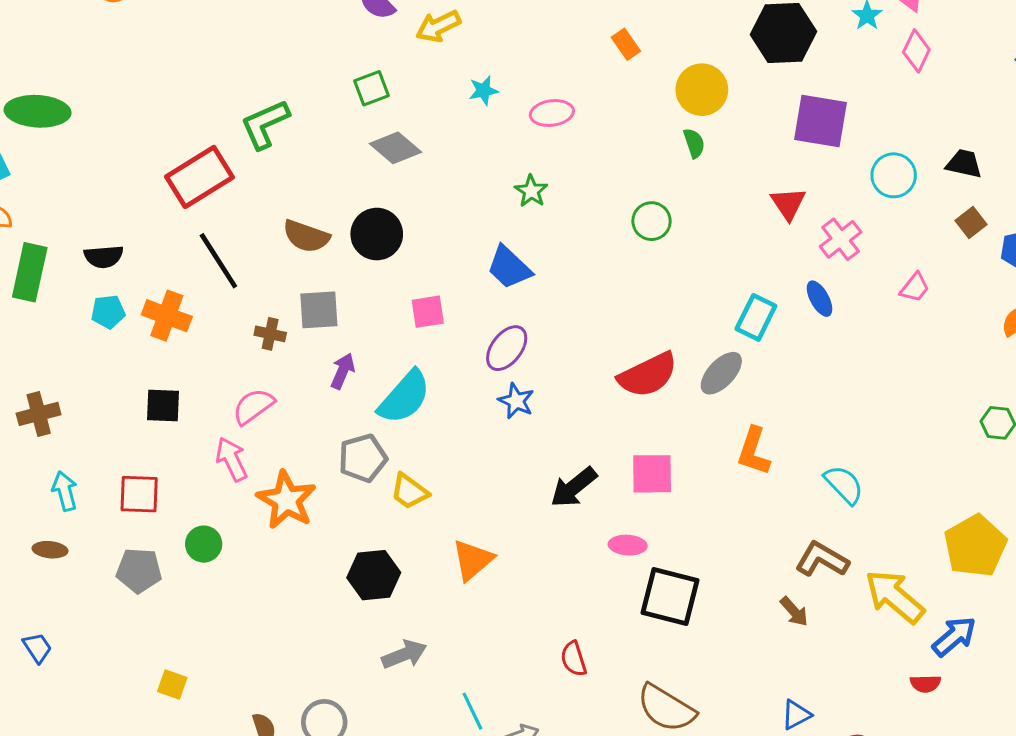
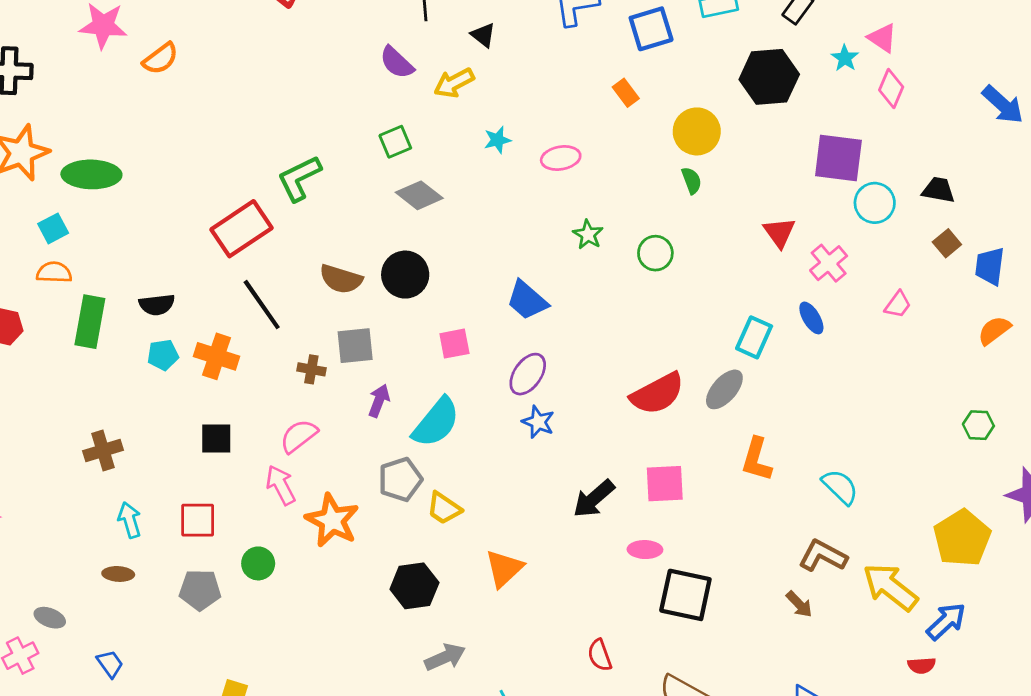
purple square: (820, 121) -> (838, 158), moved
green star: (531, 191) -> (588, 235), moved

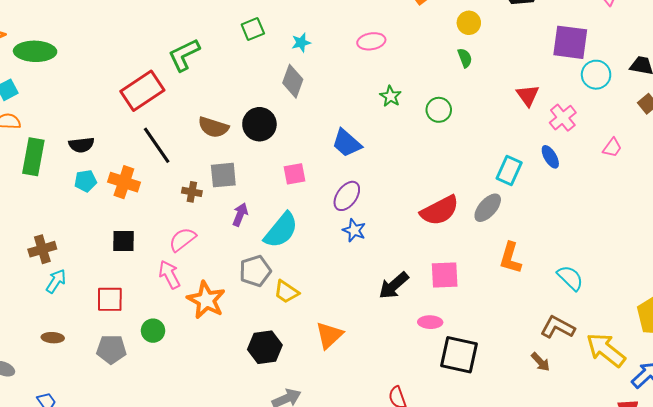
yellow circle: (697, 131) -> (469, 23), size x0.7
cyan star: (497, 140) -> (301, 43), moved
gray diamond: (419, 195) -> (293, 81), moved, turned 72
cyan arrow: (130, 520) -> (56, 281), moved, turned 50

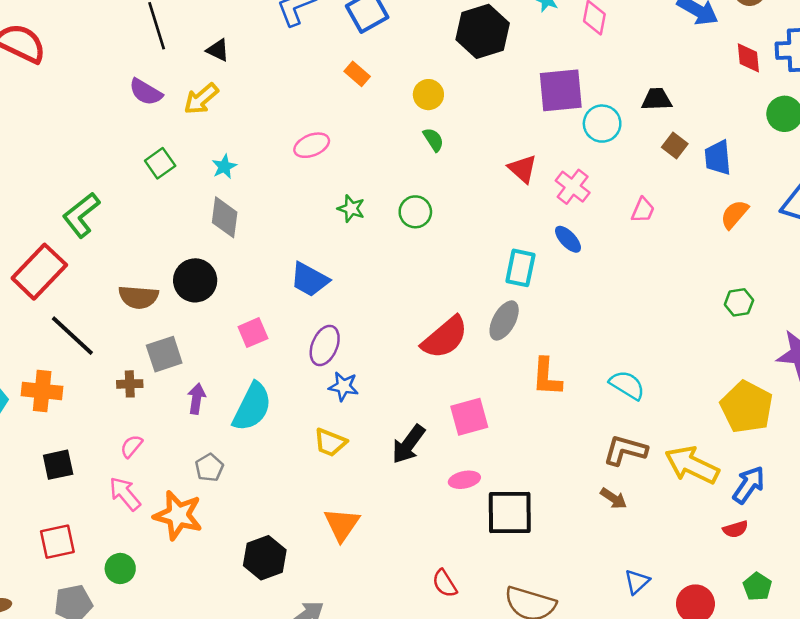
pink semicircle: (183, 239) -> (131, 446), size x0.7
gray pentagon: (255, 271) -> (209, 468), moved, size x0.7
yellow trapezoid: (286, 292) -> (330, 443), moved

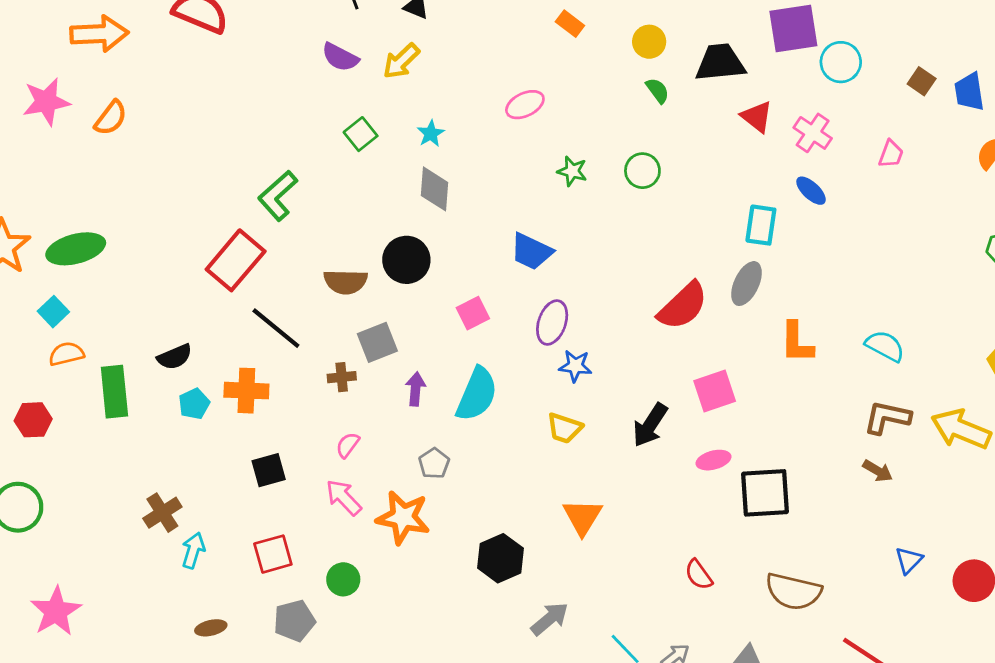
black trapezoid: (657, 99) -> (720, 63), moved, size x1.5

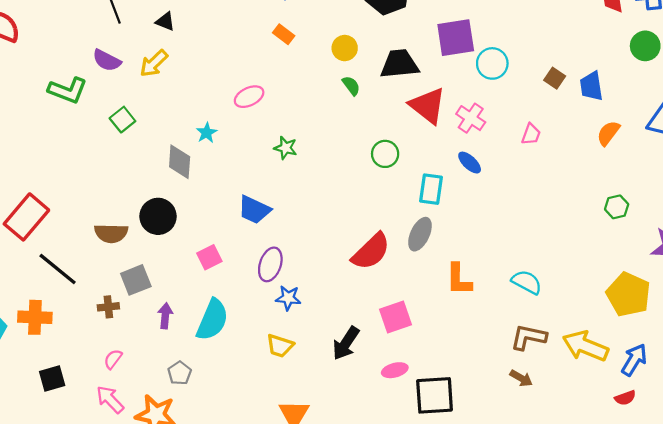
red triangle: (757, 117) -> (428, 106), size x1.5
cyan star: (431, 134) -> (207, 133), moved
green circle: (642, 171) -> (385, 154), moved
green L-shape: (278, 196) -> (68, 90), moved, turned -117

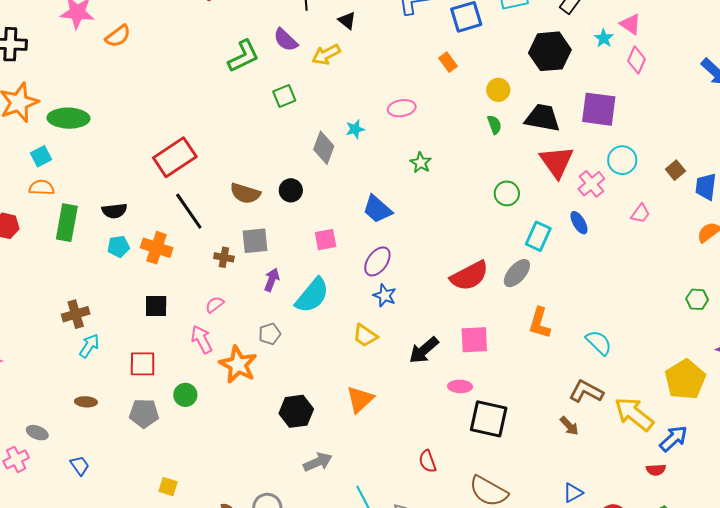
cyan circle: (492, 63) -> (622, 160), moved
green L-shape: (68, 90) -> (243, 56), turned -63
black circle: (158, 216) -> (291, 190), size x0.7

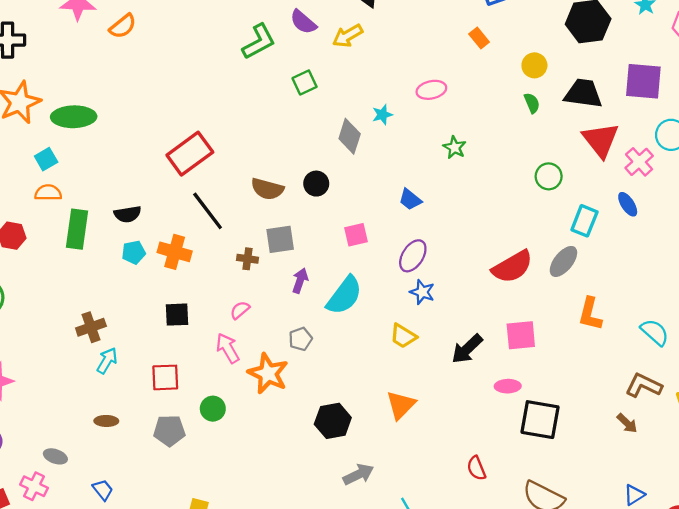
blue trapezoid: (377, 209) -> (410, 200), size x0.7
pink cross: (16, 459) -> (34, 486), turned -35

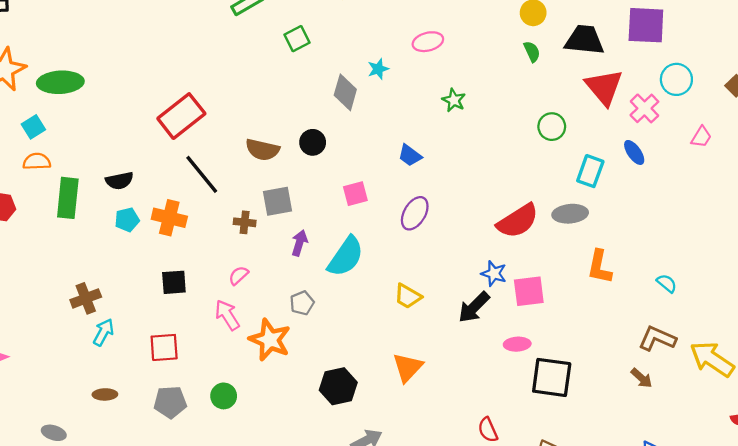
gray ellipse: (563, 261) -> (570, 214), turned 48
blue star: (422, 292) -> (494, 273), moved
cyan semicircle: (655, 332) -> (667, 283), size x0.7
green circle: (213, 409) -> (224, 396), moved

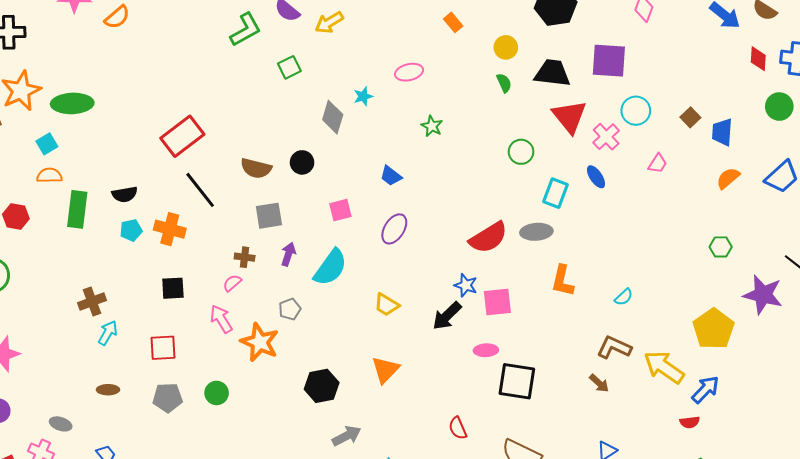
brown cross: (245, 222) -> (245, 257), moved
cyan semicircle: (667, 283) -> (624, 297), turned 96

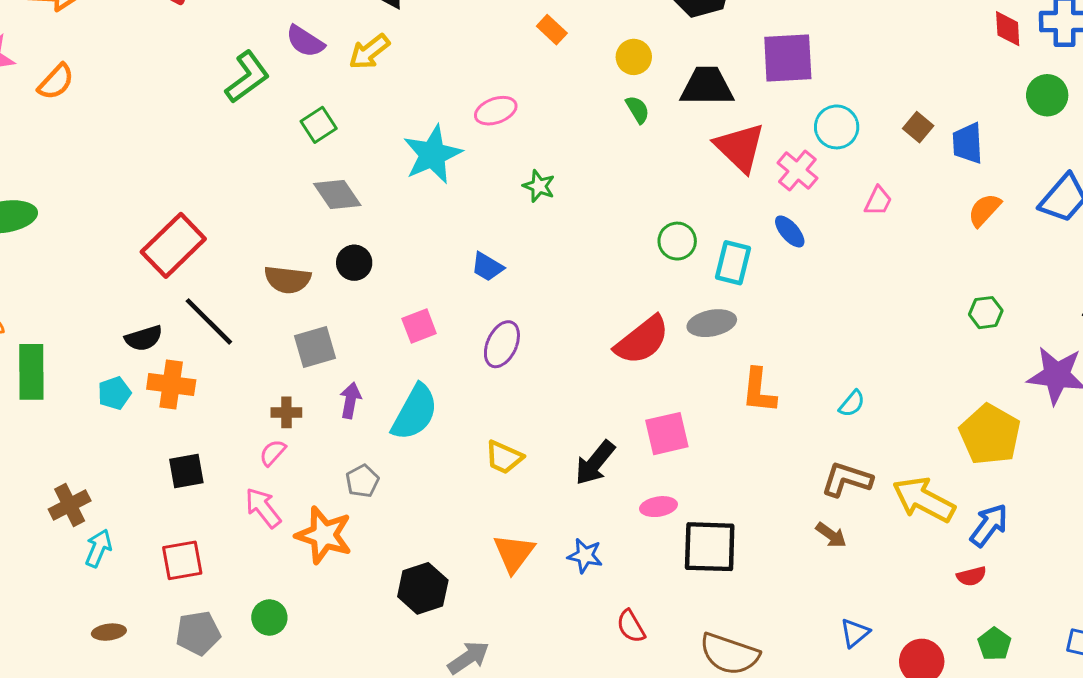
cyan star: (363, 96) -> (432, 154), size x2.0
gray diamond: (333, 117) -> (337, 194), moved, turned -44
green circle: (521, 152) -> (677, 241), moved
black semicircle: (125, 194) -> (144, 338), moved
blue star: (466, 285) -> (585, 556), moved

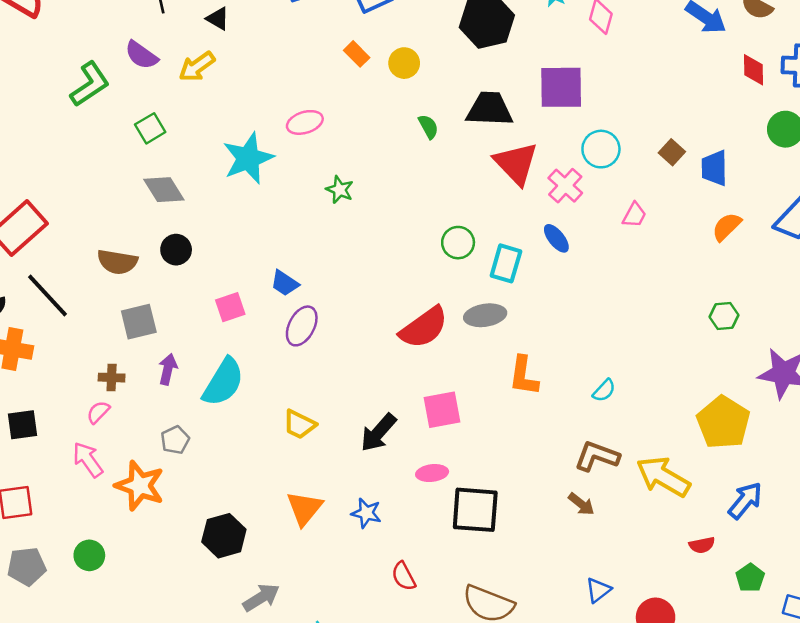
yellow circle: (634, 57) -> (404, 63), moved
blue trapezoid: (487, 267) -> (285, 283), moved
blue arrow: (989, 525) -> (745, 500), moved
green pentagon: (994, 644) -> (750, 578), moved

